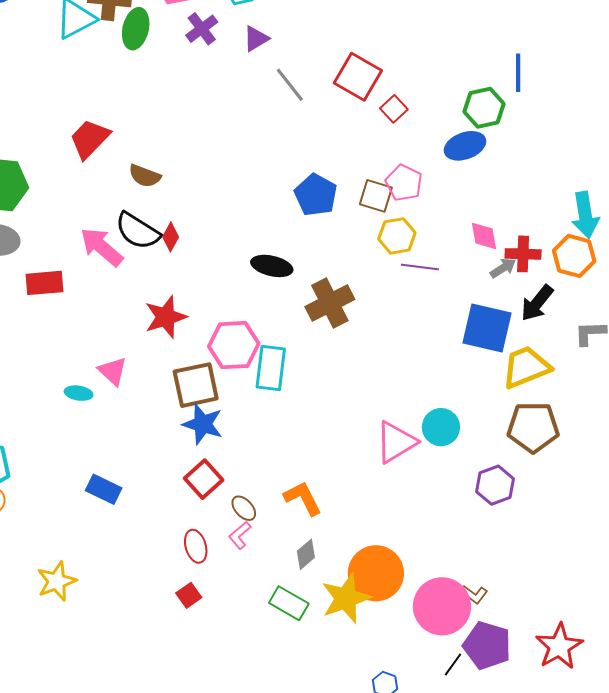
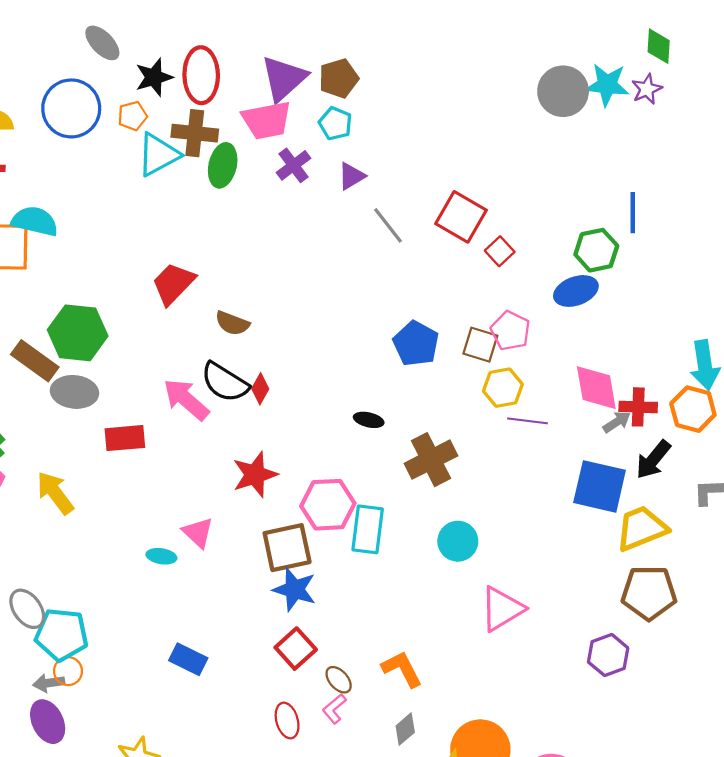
pink diamond: (484, 236) -> (596, 388), size x1.5
black ellipse: (272, 266) -> (369, 420), size x0.7
cyan circle: (441, 427) -> (458, 541), moved

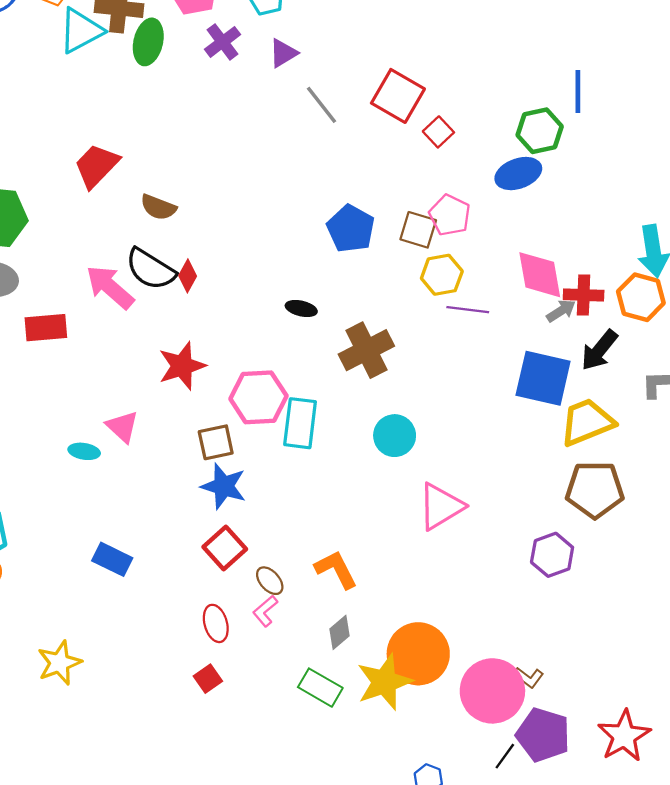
brown square: (287, 548) -> (216, 442), size x0.7

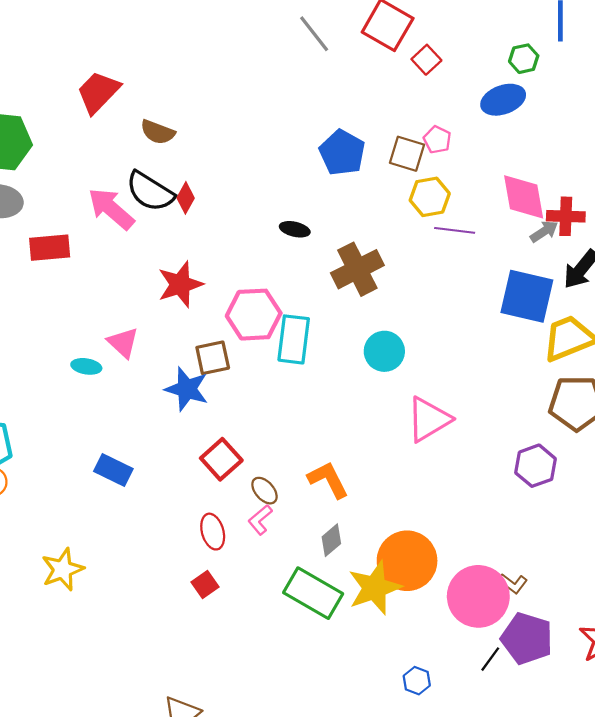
green hexagon: (540, 131) -> (524, 59), size x0.7
pink pentagon: (450, 215) -> (437, 140), size x0.7
blue star: (224, 486) -> (187, 389), moved
green rectangle: (320, 688) -> (313, 593), size x1.4

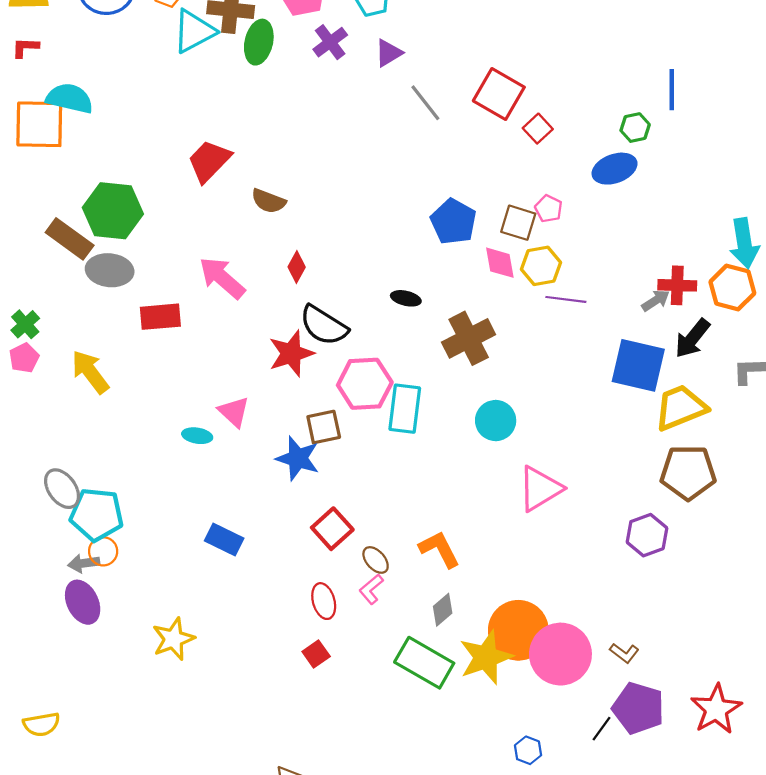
black semicircle: (150, 191) -> (324, 325), moved
pink diamond: (524, 197) -> (500, 263), moved, size x0.7
pink circle: (478, 596) -> (560, 654), moved

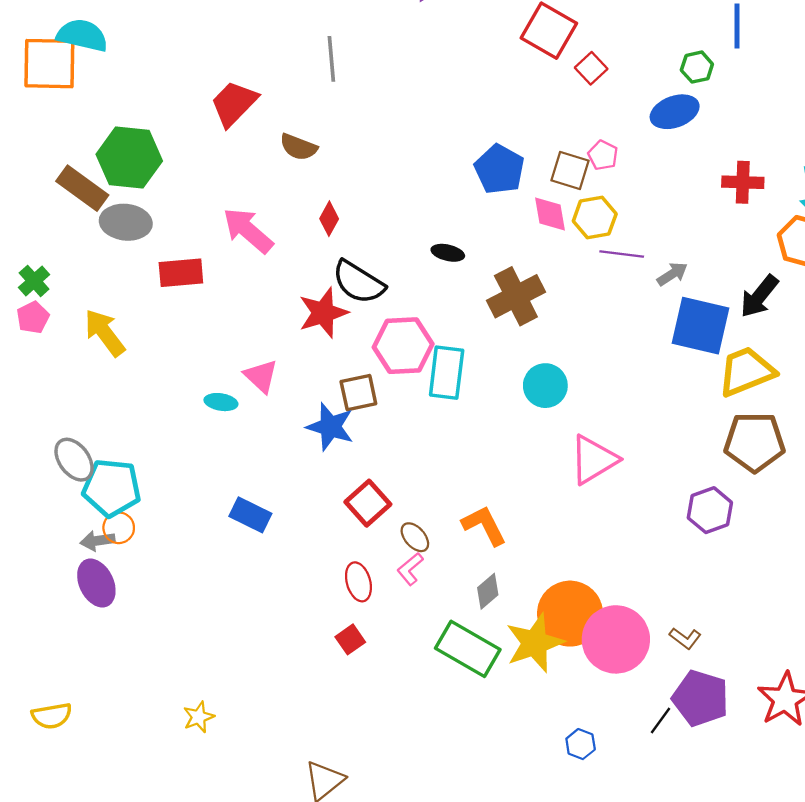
gray line: (425, 103) -> (331, 59), moved, turned 33
red cross: (677, 285) -> (743, 182), moved
gray arrow: (656, 301) -> (672, 274), moved
yellow star: (173, 639) -> (199, 717), moved, size x0.7

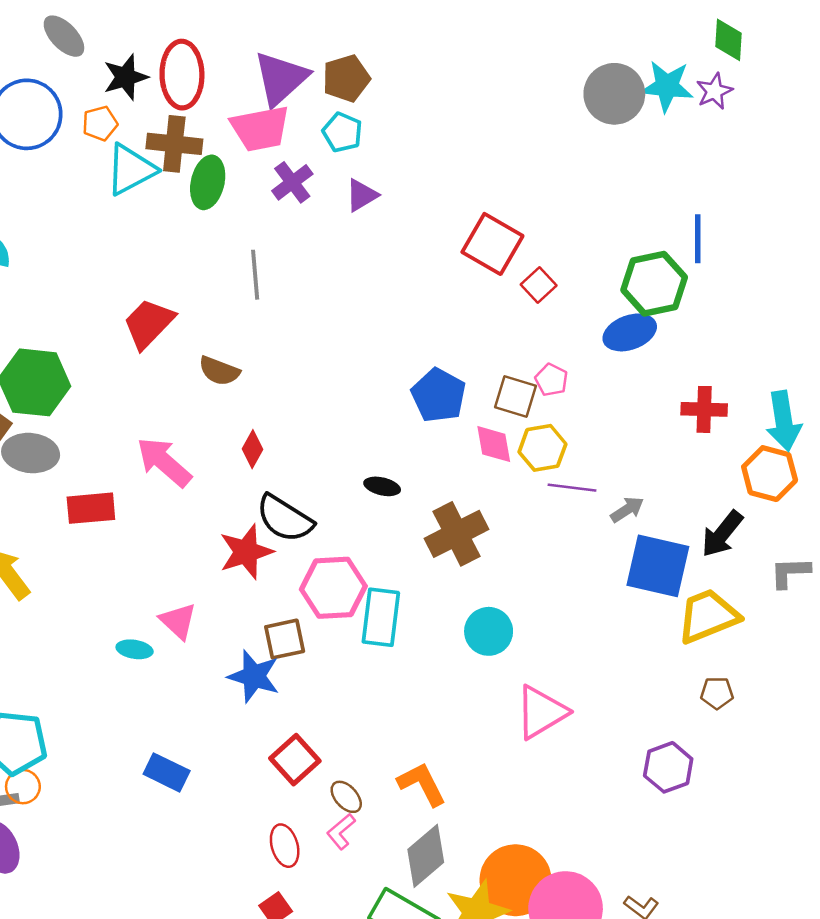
green hexagon: (697, 67) -> (654, 284), size x1.8
brown pentagon: (755, 442) -> (717, 693), size x0.5
gray diamond: (488, 591) -> (426, 856), size x1.6

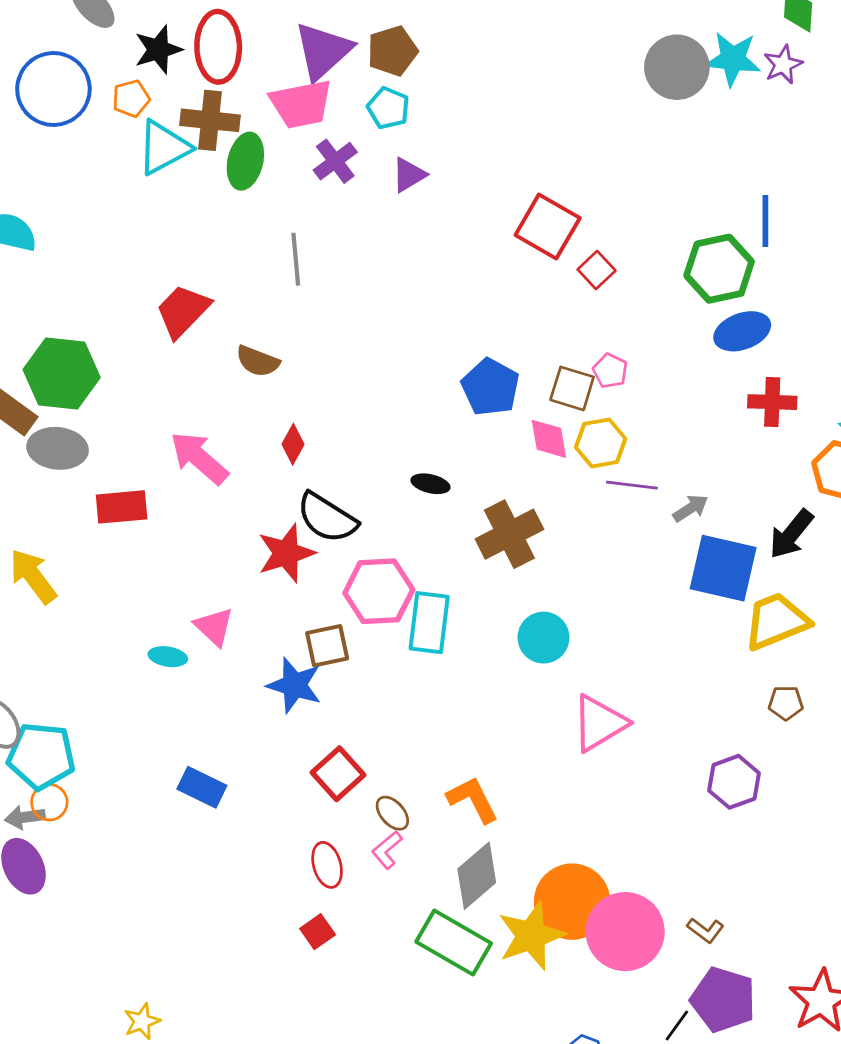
blue ellipse: (630, 332) -> (742, 331), moved

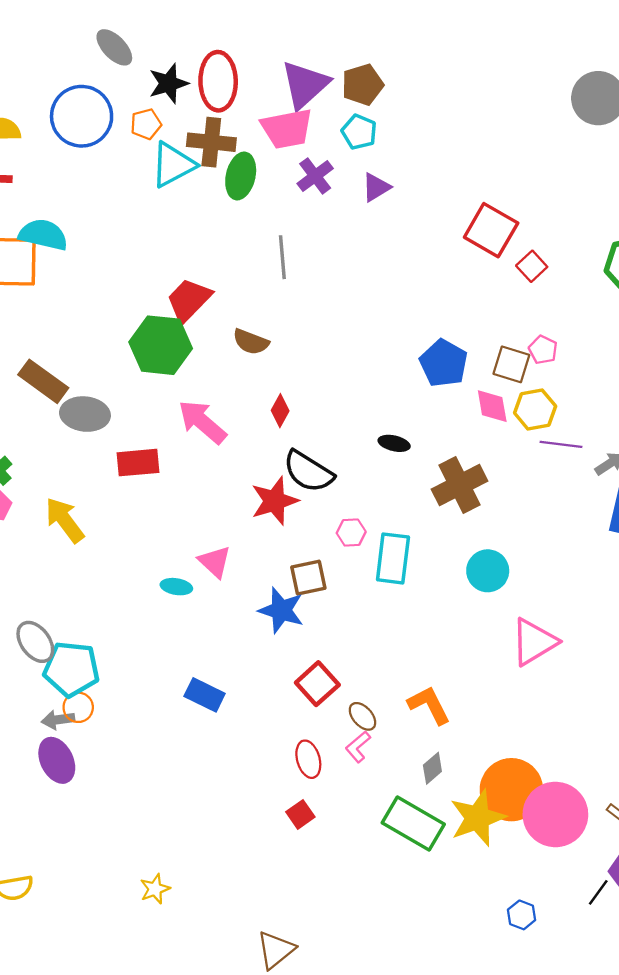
green hexagon: (62, 373) -> (161, 345), moved
pink hexagon: (379, 591) -> (351, 532), size x0.5
gray diamond: (477, 876) -> (432, 768), size x0.6

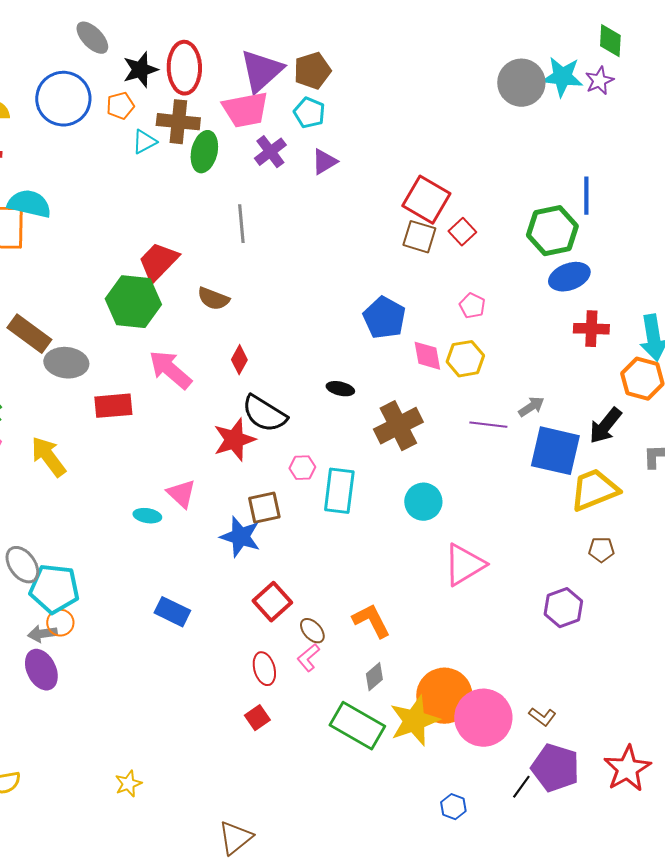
cyan triangle: (173, 165) -> (144, 142), size x0.6
brown square: (511, 364) -> (419, 237), moved
purple line: (561, 444) -> (488, 425), moved

